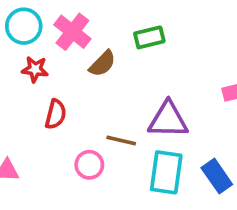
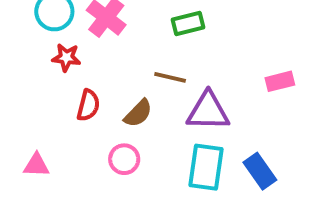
brown semicircle: (102, 64) -> (138, 113), moved
brown line: (121, 140) -> (170, 77), moved

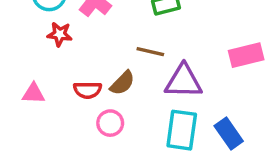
pink rectangle: (280, 81) -> (246, 55), size x1.4
red semicircle: (88, 105) -> (88, 90), moved, turned 76
pink triangle: (36, 165) -> (33, 93), moved

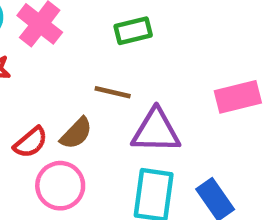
red semicircle: (88, 90) -> (31, 142), turned -40
pink circle: (110, 123) -> (60, 186), size x1.4

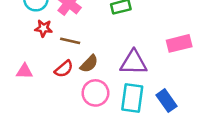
brown line: (113, 92) -> (70, 41), moved
pink circle: (60, 186) -> (95, 93), moved

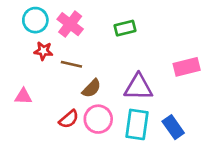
red semicircle: (64, 69) -> (69, 119), moved

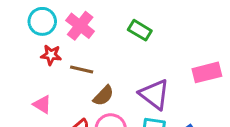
green rectangle: (125, 28) -> (140, 30), turned 45
purple triangle: (138, 87) -> (154, 94), turned 36
pink triangle: (23, 96) -> (42, 104), moved, turned 30

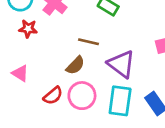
brown line: (82, 69) -> (89, 42), moved

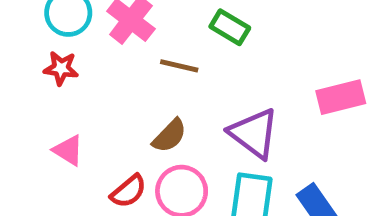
red star: (28, 29) -> (61, 68), moved
brown line: (89, 42) -> (179, 66), moved

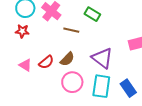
red semicircle: (129, 191) -> (46, 62), moved

